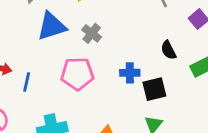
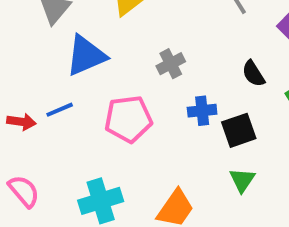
gray cross: (92, 33) -> (171, 64), moved, turned 30
blue line: (27, 82) -> (60, 110), moved, turned 60

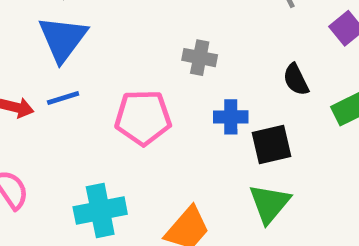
blue triangle: (86, 56) -> (63, 39), moved, turned -36
gray cross: (171, 64) -> (200, 58), turned 32
green triangle: (242, 180) -> (270, 203), size x1.4

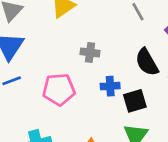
black semicircle: (296, 80) -> (147, 62), size x1.5

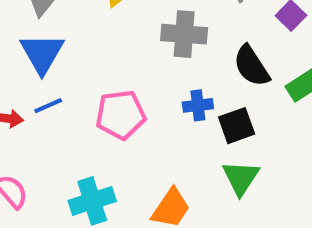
gray cross: (90, 53) -> (184, 34), moved, size x1.5

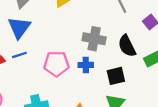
gray cross: (184, 34) -> (94, 39), moved
blue cross: (198, 105) -> (86, 65), moved

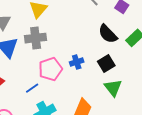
gray cross: (94, 39) -> (36, 38), moved
blue line: (19, 55) -> (32, 88), moved

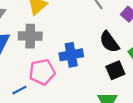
blue cross: (77, 62) -> (71, 55), moved, size x1.5
black square: (106, 63) -> (115, 70), moved

